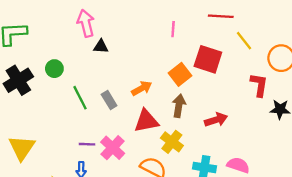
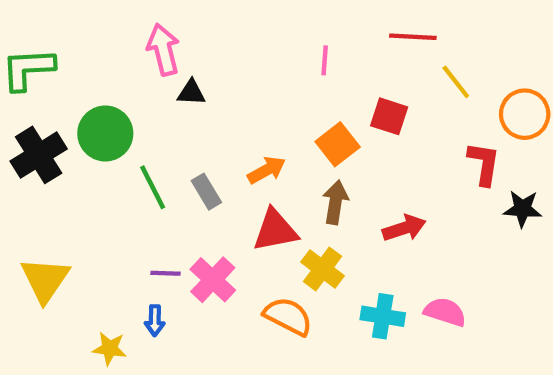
red square: (208, 59) -> (389, 116), size x0.7
green circle: (54, 69) -> (105, 133), size x1.6

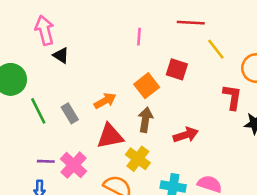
black triangle: (191, 93) -> (61, 55), turned 30

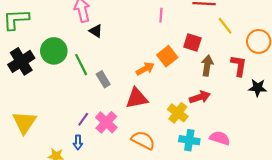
orange arrow: (105, 101) -> (145, 69), moved
green line: (38, 111) -> (81, 65), moved
brown arrow: (145, 120) -> (207, 66), moved
yellow cross: (138, 159) -> (178, 113), moved
purple line: (46, 161) -> (83, 119), turned -56

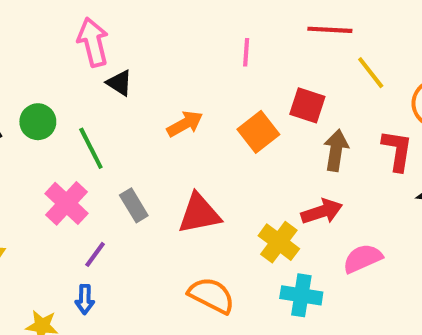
green circle: (54, 51) -> (38, 122), size x0.7
orange arrow: (145, 69) -> (185, 124), moved
gray rectangle: (103, 79) -> (134, 205), moved
pink cross: (106, 122) -> (66, 203), moved
pink semicircle: (220, 138) -> (363, 259), moved, turned -42

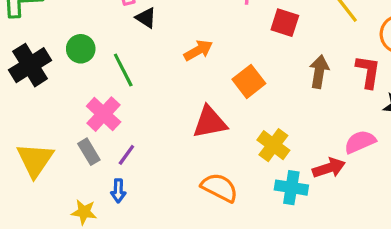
red square: (307, 105) -> (285, 23), moved
orange square: (258, 132) -> (249, 81), moved
gray rectangle: (134, 205) -> (89, 152), moved
red arrow: (322, 212) -> (329, 168), moved
pink semicircle: (363, 259) -> (360, 142), moved

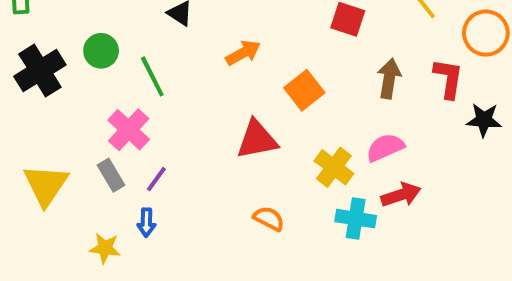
pink semicircle: (360, 142) -> (385, 148), moved
orange semicircle: (220, 188) -> (269, 219), size x0.7

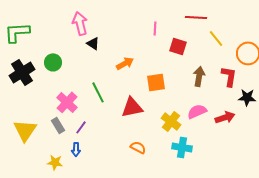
green line: (152, 76) -> (98, 92), moved
orange square: (304, 90) -> (156, 82), turned 30
red arrow: (401, 195) -> (225, 117), moved

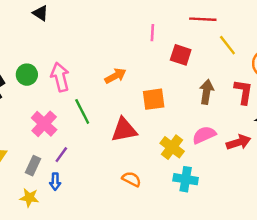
pink arrow: (80, 23) -> (60, 77), moved
black triangle: (93, 43) -> (40, 13), moved
gray rectangle: (58, 125) -> (33, 166), moved, turned 56

